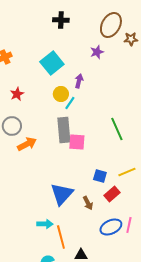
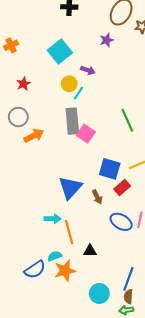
purple arrow: (79, 81) -> (88, 70), turned 96
pink square: (77, 142) -> (86, 134), turned 30
blue square: (100, 176) -> (110, 169), size x1.5
blue ellipse: (111, 227) -> (121, 222), turned 55

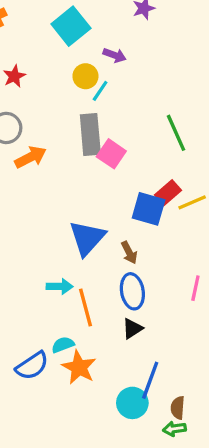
red rectangle: (122, 188) -> (168, 193), moved
blue ellipse: (121, 222) -> (132, 291), moved, turned 50
black triangle: (90, 251) -> (132, 329), moved, turned -32
orange star: (65, 271) -> (79, 367), turned -30
blue line: (128, 279) -> (150, 380), moved

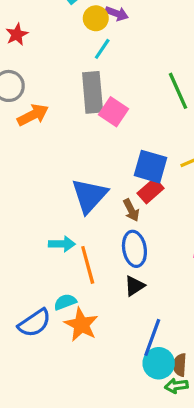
yellow circle: (85, 76) -> (96, 18), moved
red rectangle: (168, 193) -> (151, 191), moved
cyan circle: (132, 403) -> (159, 363), moved

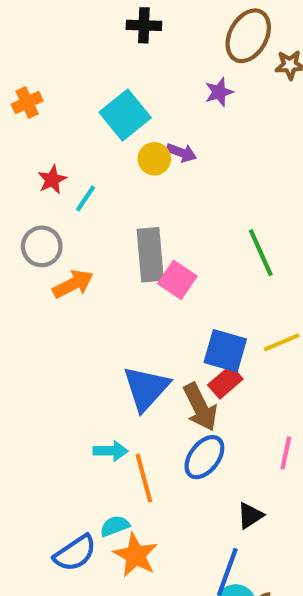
cyan line: (102, 49) -> (86, 198), moved
brown arrow: (131, 210) -> (200, 407), size x1.6
blue ellipse: (134, 249) -> (204, 457), turned 48
black triangle: (134, 286) -> (250, 516), moved

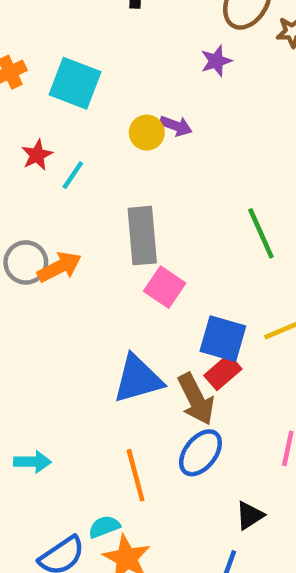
cyan square: (125, 115) -> (75, 83), moved, turned -30
gray circle: (42, 246) -> (26, 262), moved
pink square: (177, 280) -> (165, 287), moved
blue triangle: (146, 388) -> (138, 379), turned 32
cyan arrow: (111, 451) -> (33, 462), moved

